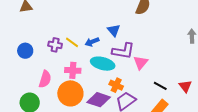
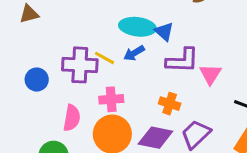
purple cross: (55, 45) -> (80, 65), size x1.6
cyan ellipse: (103, 64) -> (137, 27), moved
orange cross: (116, 85) -> (170, 104), moved

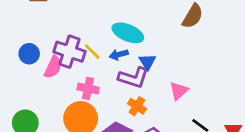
blue triangle: (164, 32) -> (147, 62), moved
purple L-shape: (182, 60) -> (133, 78), moved
pink semicircle: (72, 118) -> (53, 67), moved

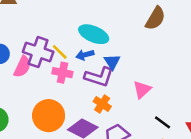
pink cross: (88, 89) -> (62, 73), moved

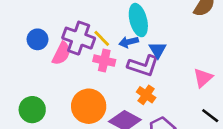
cyan ellipse: (94, 34) -> (138, 20), turned 52
pink triangle: (142, 89) -> (203, 78), moved

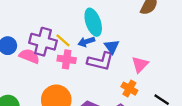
pink semicircle: (62, 53) -> (29, 56), turned -90
pink triangle: (203, 78) -> (140, 65), moved
orange cross: (146, 95) -> (129, 89), moved

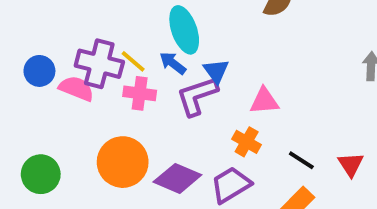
blue arrow: (86, 42) -> (173, 63), turned 56
purple L-shape: (100, 61) -> (197, 96), turned 148
pink triangle: (140, 65) -> (264, 101), turned 42

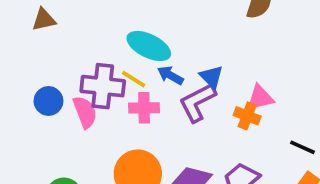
cyan ellipse: (184, 30) -> (149, 46), moved, turned -36
pink semicircle: (76, 88) -> (85, 112), turned 56
orange cross: (247, 142) -> (247, 116), moved

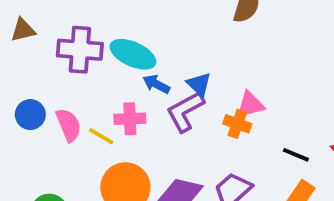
yellow line: (134, 79) -> (101, 136), moved
purple cross: (103, 86) -> (80, 50), moved

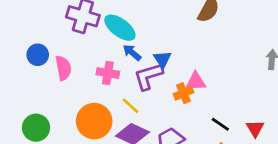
orange cross: (237, 124) -> (184, 93), turned 36
yellow line: (101, 136) -> (131, 106), moved

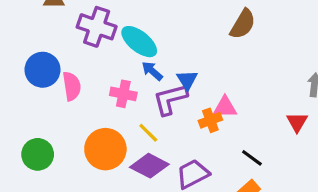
blue circle: (38, 55) -> (43, 70), size x1.4
red triangle: (255, 128) -> (297, 122), moved

